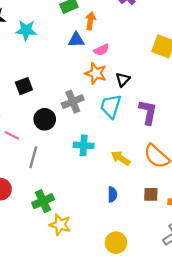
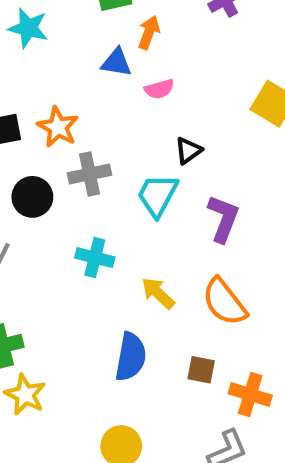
orange star: (96, 73) -> (58, 127), moved
blue semicircle: (112, 194) -> (131, 357), size x1.6

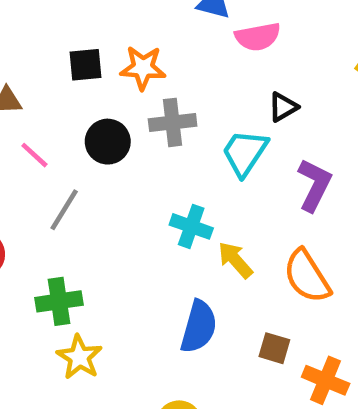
pink semicircle: (159, 89) -> (258, 37), size x1.4
orange star: (58, 127) -> (143, 68), turned -30
cyan cross: (95, 258) -> (191, 226), moved

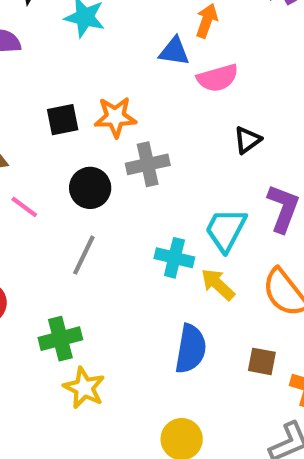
cyan trapezoid: (245, 153) -> (226, 230), moved
gray line: (64, 210) -> (84, 255), moved

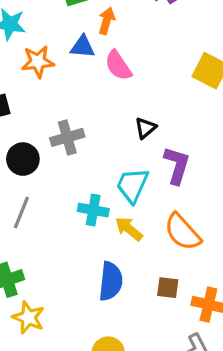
pink semicircle: (218, 78) -> (118, 65), turned 76
orange star: (115, 117) -> (38, 62), moved
black triangle: (247, 140) -> (145, 128), moved

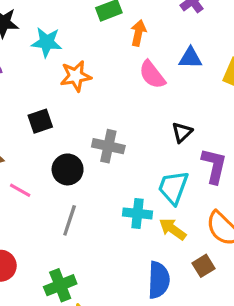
blue triangle: (82, 47) -> (190, 58), moved
gray cross: (67, 137) -> (108, 146), turned 32
brown square: (168, 288) -> (204, 266), moved, turned -35

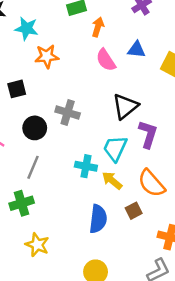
black triangle: (182, 132) -> (125, 106), size x1.6
green cross: (60, 285) -> (22, 203), moved

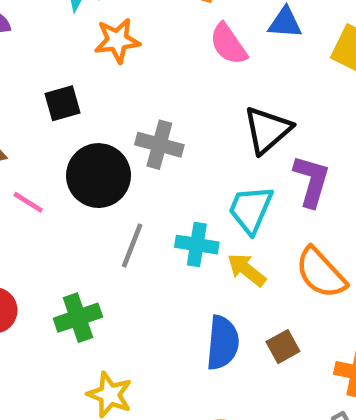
black circle: (35, 128) -> (98, 176), size x1.4
gray line: (33, 167) -> (132, 246), moved
brown square: (134, 211) -> (283, 347), moved

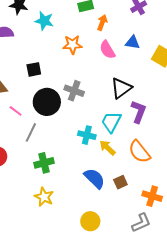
orange star: (117, 40) -> (73, 45), moved
gray line: (132, 246) -> (31, 132), moved
green cross: (78, 318) -> (44, 163), moved
blue semicircle: (223, 343) -> (95, 178), turned -55

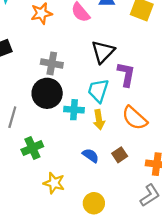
black circle: (47, 102) -> (47, 93), moved
yellow arrow: (107, 148) -> (99, 120), turned -132
blue semicircle: (95, 178) -> (91, 156), size x0.7
yellow star: (44, 197) -> (54, 183), moved

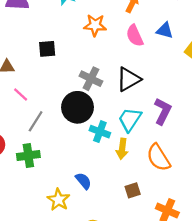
black triangle: (103, 52) -> (128, 79), moved
green cross: (32, 148) -> (28, 155), moved
blue semicircle: (91, 156) -> (83, 181), moved

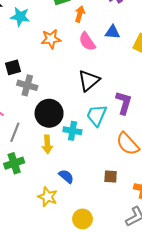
gray cross: (91, 79) -> (27, 85), moved
yellow arrow: (122, 149) -> (47, 144), moved
brown square: (133, 190) -> (111, 176), turned 32

